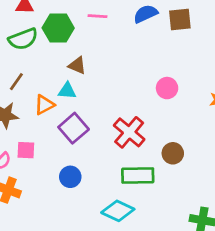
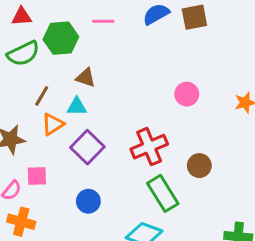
brown line: (16, 82) -> (42, 96), moved
red cross: (129, 132) -> (149, 147), turned 32
green rectangle: (138, 176) -> (163, 193), turned 64

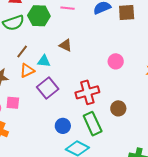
brown triangle: (86, 78) -> (66, 45), moved
blue circle: (88, 201) -> (63, 126), moved

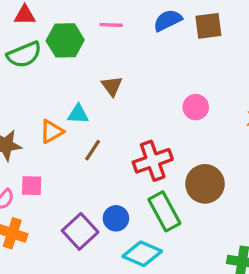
brown triangle: (66, 45) -> (112, 86), turned 32
brown line: (22, 51) -> (93, 150), moved
purple square: (48, 88) -> (80, 231), moved
brown circle: (118, 108) -> (205, 184), size x1.5

